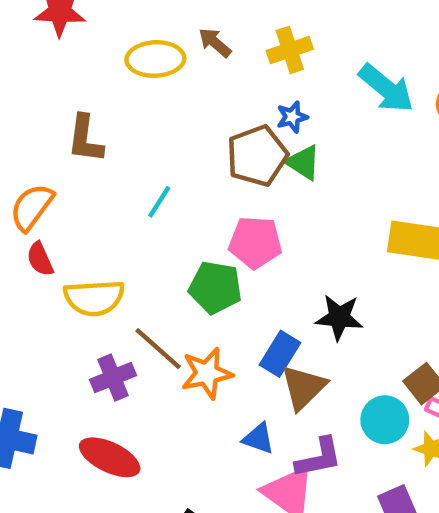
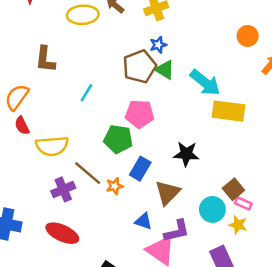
cyan arrow: (386, 88) -> (205, 83), moved
blue rectangle: (280, 354) -> (140, 169), moved
orange star: (207, 373) -> (115, 186), size x0.6

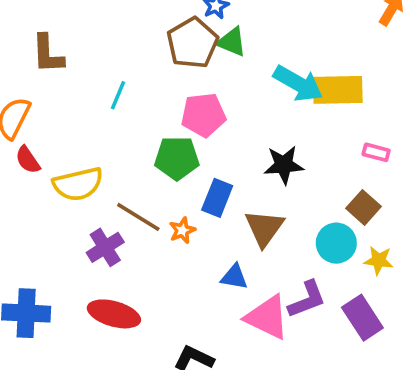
cyan arrow: (205, 83) -> (298, 84), moved
pink rectangle: (243, 203) -> (376, 152), moved
purple L-shape: (177, 231) -> (307, 299), moved

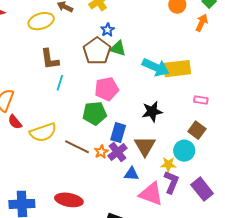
brown L-shape: (48, 54) -> (50, 59), moved
purple cross: (105, 247) -> (117, 152), moved
yellow star: (379, 260) -> (168, 164), moved
purple L-shape: (307, 299) -> (171, 182), turned -40

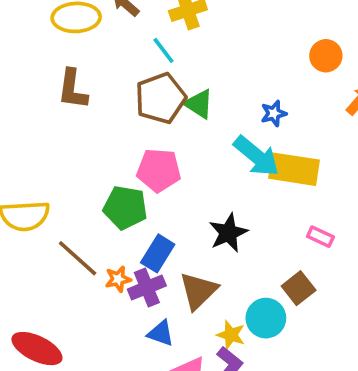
blue star: (108, 30) -> (274, 113), moved
cyan line: (60, 83) -> (163, 50), moved, turned -70
black star: (152, 111) -> (228, 233), turned -30

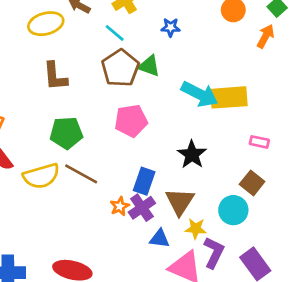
blue star: (274, 113) -> (171, 27), moved, turned 30
green pentagon: (125, 208) -> (66, 133), moved
brown line: (78, 258) -> (81, 174), moved
yellow star: (231, 335) -> (196, 229), moved

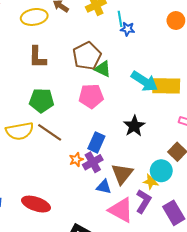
cyan line: (115, 33) -> (120, 19), moved, turned 35
green triangle: (149, 66) -> (103, 69), moved
brown triangle: (180, 202) -> (122, 174), moved
yellow star: (196, 229) -> (151, 181), moved

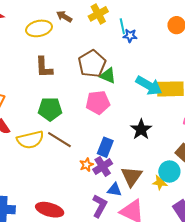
purple L-shape: (143, 201) -> (100, 206), moved

